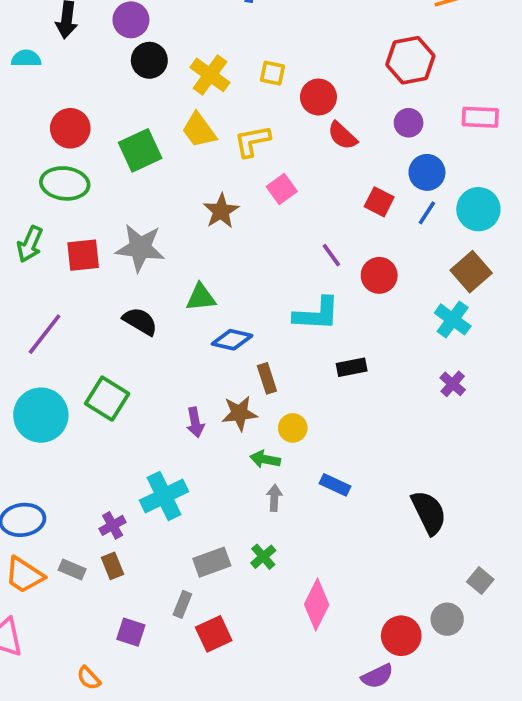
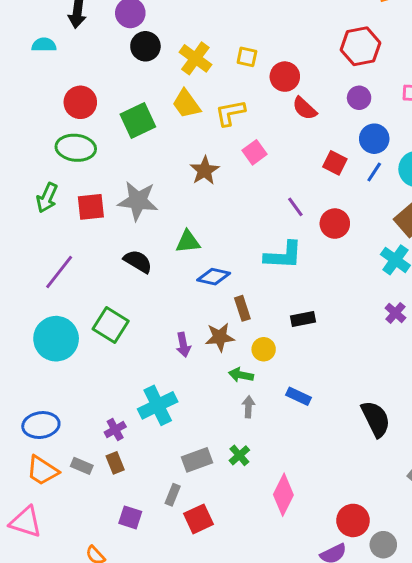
black rectangle: (352, 367) -> (303, 319), moved
gray circle: (447, 619) -> (383, 545), moved

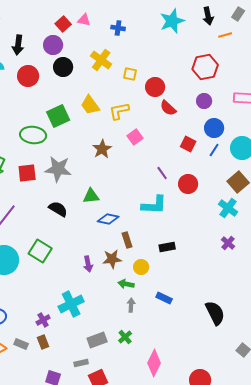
yellow cross: (195, 58) -> (101, 60), moved
red circle: (80, 102) -> (28, 76), moved
green ellipse: (76, 148) -> (33, 135), moved
gray rectangle: (173, 495) -> (81, 363), turned 56

